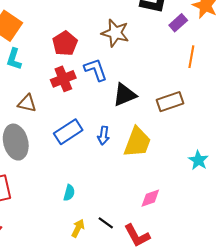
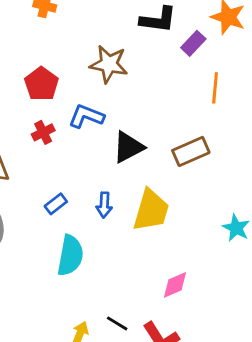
blue L-shape: (96, 70) -> (86, 116), turned -45
red cross: (63, 79) -> (43, 132), size x0.7
blue rectangle: (68, 132) -> (56, 204), size x0.6
cyan semicircle: (69, 193) -> (70, 255), moved, size x1.8

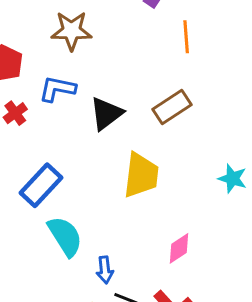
blue rectangle: (56, 204) -> (41, 185), size x1.8
blue arrow: (104, 205) -> (105, 270), moved
cyan semicircle: (70, 255) -> (65, 236), turned -33

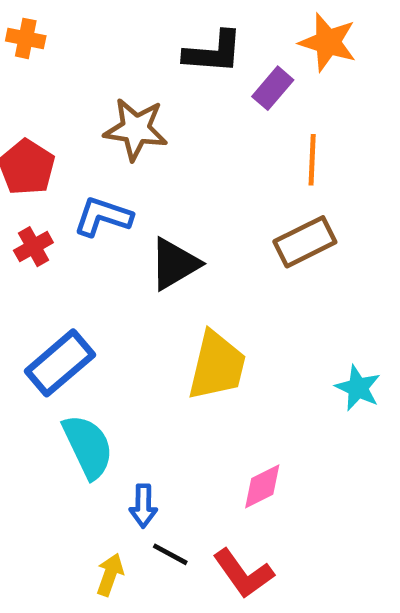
brown rectangle: (172, 107) -> (305, 242), moved

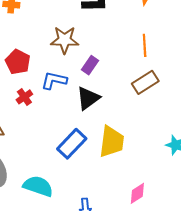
purple rectangle: (273, 88) -> (90, 65), moved
blue rectangle: (60, 363) -> (72, 144), moved
cyan semicircle: (88, 446) -> (38, 186), moved, turned -40

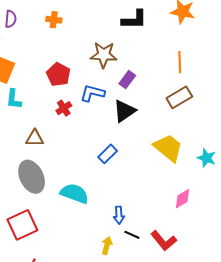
yellow trapezoid: (112, 142) -> (168, 148), moved, turned -60
blue rectangle: (72, 144) -> (108, 154), size x0.7
pink diamond: (137, 193) -> (183, 199), moved

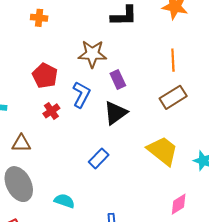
purple rectangle: (127, 80) -> (118, 80), turned -60
blue L-shape: (92, 93) -> (81, 95), turned 105
cyan semicircle: (74, 193) -> (64, 201), size x0.7

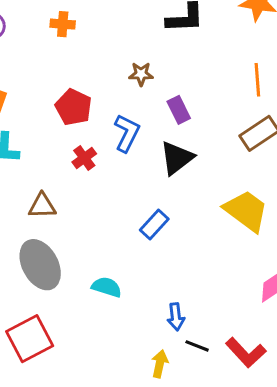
brown star: (92, 54) -> (141, 74), size x0.6

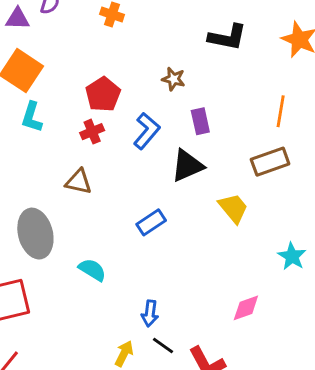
red cross: (84, 158) -> (92, 132), moved
brown triangle: (42, 206) -> (79, 182), moved
yellow trapezoid: (246, 211) -> (233, 208), moved, size x0.7

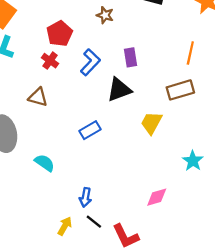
brown star: (173, 79) -> (105, 15), moved
red cross: (92, 132) -> (50, 61), turned -35
yellow trapezoid: (233, 208) -> (151, 123), turned -115

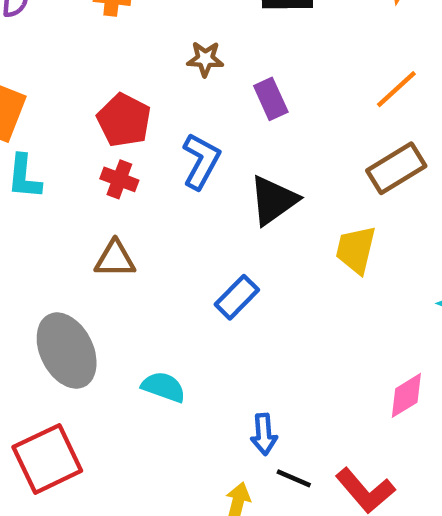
orange line: (190, 53) -> (396, 89), turned 50
purple rectangle: (130, 57) -> (271, 99), moved

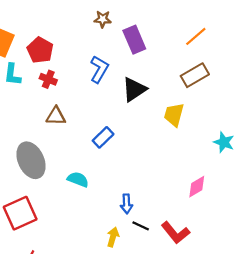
purple rectangle: (271, 99) -> (134, 40), size x1.4
red pentagon: (124, 120) -> (40, 50), moved
red cross: (119, 179) -> (48, 79), moved
blue rectangle: (237, 297) -> (103, 137), moved

